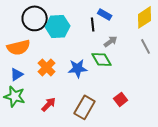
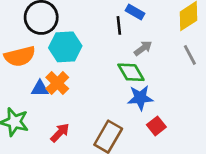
cyan hexagon: (58, 26) -> (65, 47), moved
blue star: (78, 68) -> (140, 98), moved
blue triangle: (17, 74) -> (40, 88), moved, turned 32

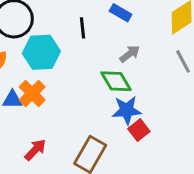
black line: (119, 25) -> (82, 28), moved
red square: (156, 126) -> (139, 130), moved

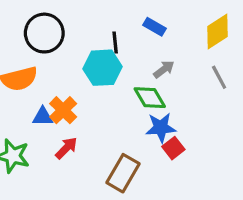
cyan hexagon: (41, 52) -> (103, 68), moved
red arrow: (35, 150) -> (66, 148), moved

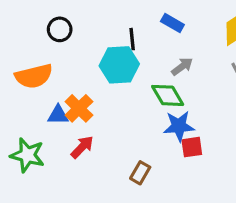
black circle: (44, 33) -> (60, 29), size x0.6
red square: (173, 148) -> (192, 147), turned 30
brown rectangle: (123, 173) -> (140, 173), size x0.6

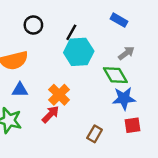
black line: (132, 39) -> (71, 32), moved, turned 35
orange cross: (79, 108) -> (59, 95), moved
blue triangle: (58, 115) -> (20, 90), moved
red square: (192, 147) -> (132, 125), moved

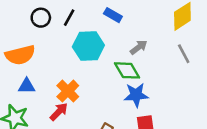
blue rectangle: (119, 20) -> (113, 15), moved
black line: (71, 32) -> (69, 18), moved

